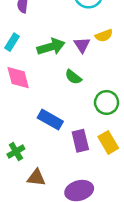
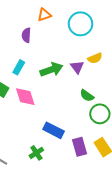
green semicircle: (73, 77) -> (87, 96), moved
green cross: (16, 152) -> (36, 153), moved

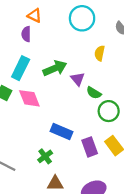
orange triangle: (44, 15) -> (35, 16), moved, turned 48
yellow semicircle: (95, 58) -> (100, 53), turned 128
cyan rectangle: (19, 67) -> (21, 68), size x1.5
purple triangle: (77, 67) -> (78, 79), moved

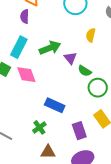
purple rectangle: (90, 147) -> (79, 131), moved

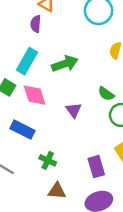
purple triangle: (70, 58) -> (74, 110), moved
blue rectangle: (55, 105) -> (23, 130), moved
green cross: (39, 127) -> (48, 160), turned -32

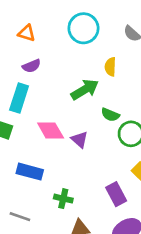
purple semicircle: (36, 24) -> (32, 66), moved, turned -105
green arrow: (65, 64) -> (85, 90), moved
pink diamond: (35, 95) -> (51, 131), moved

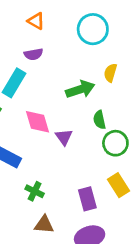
green semicircle: (110, 115) -> (99, 120), turned 42

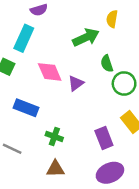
purple triangle: (64, 137) -> (76, 83), turned 35
brown triangle: (44, 225) -> (55, 169), moved

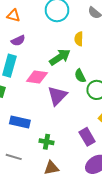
pink diamond: (50, 72) -> (37, 77), moved, turned -50
purple triangle: (76, 83) -> (57, 96), size x1.5

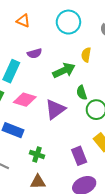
purple semicircle: (18, 41) -> (35, 53), moved
pink diamond: (37, 77) -> (25, 100), moved

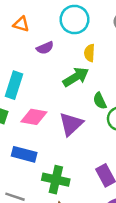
purple semicircle: (35, 53) -> (45, 48), moved
yellow semicircle: (86, 55) -> (89, 53), moved
green cross: (37, 154) -> (56, 180), size x1.5

